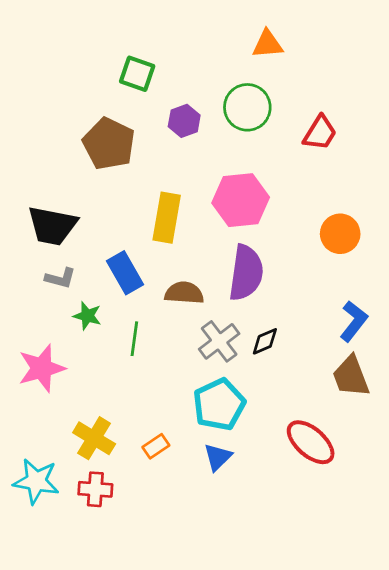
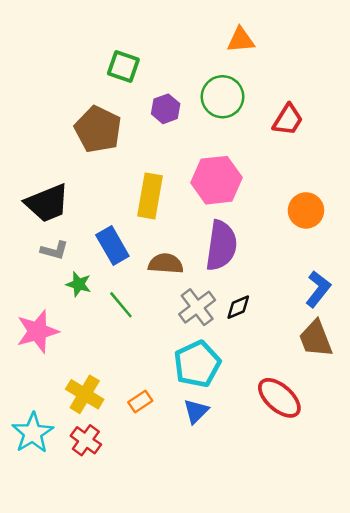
black trapezoid: (52, 226) -> (47, 203), turned -33
green line: (134, 339) -> (121, 305), turned -48
cyan star: (36, 481) -> (33, 433), turned 30
red cross: (95, 489) -> (86, 440), turned 32

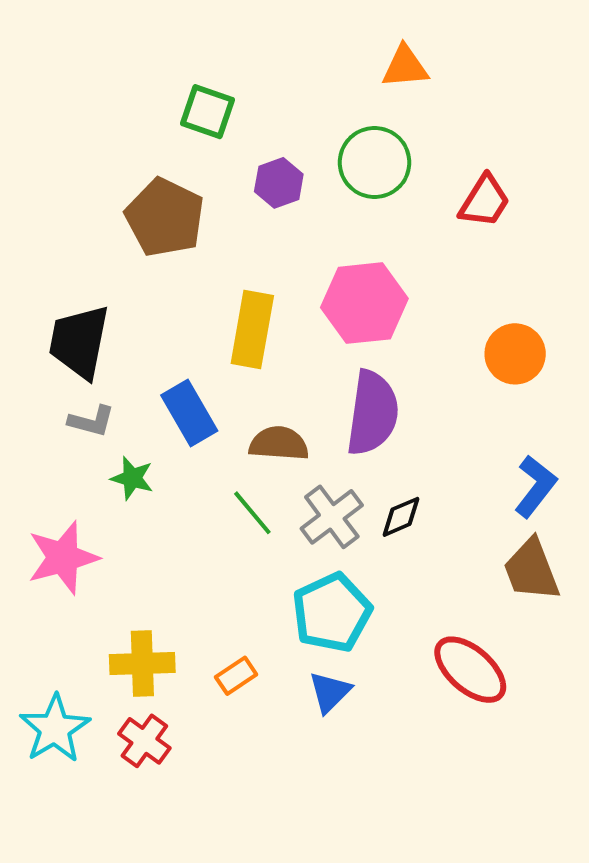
black trapezoid: (47, 203) -> (79, 342), turned 123
green line: (121, 305) -> (252, 513), moved
yellow cross: (85, 394) -> (142, 664), turned -33

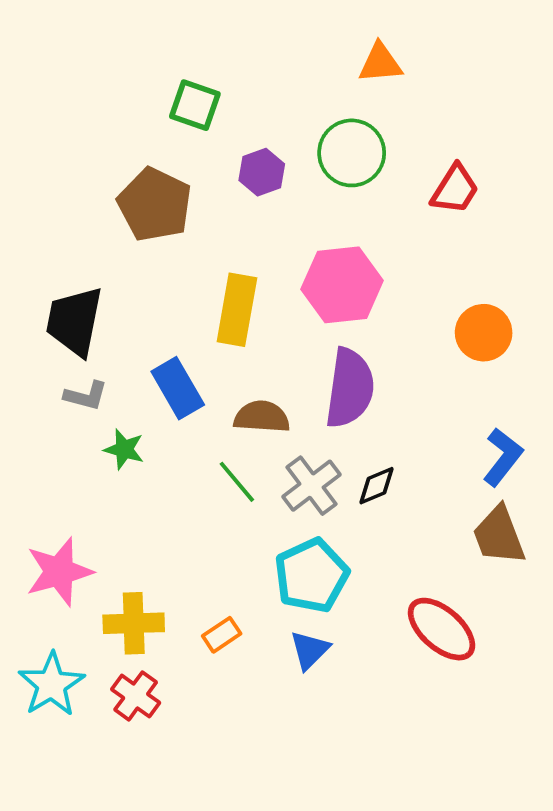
pink star: (63, 558) -> (59, 572), moved

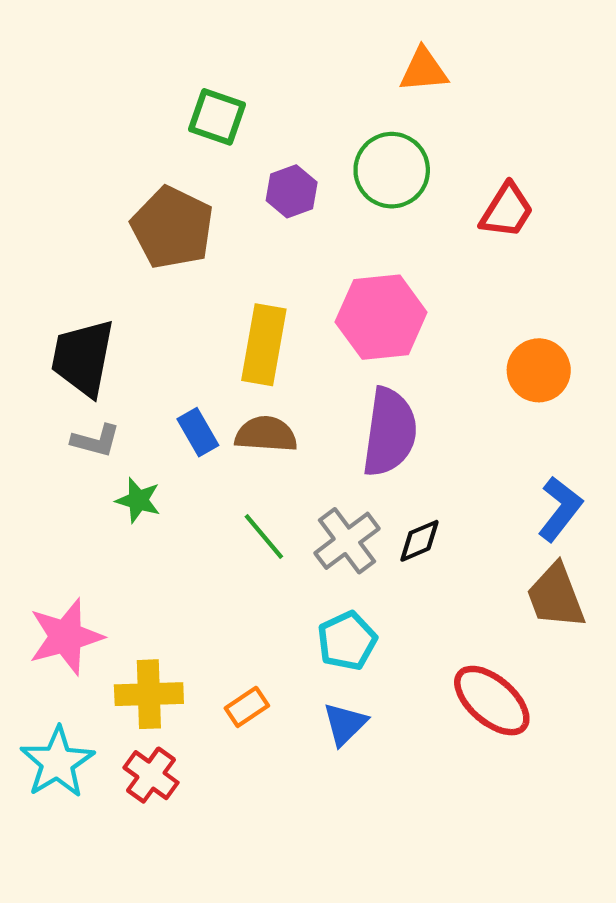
blue rectangle: (178, 388) -> (198, 432), size x0.7
brown semicircle: (262, 417) -> (266, 434), moved
cyan pentagon: (311, 576) -> (347, 641), size x0.7

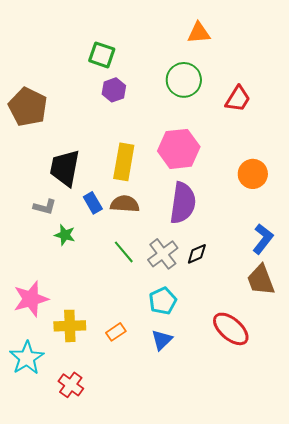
purple hexagon: (292, 191) -> (114, 90), moved
brown pentagon: (172, 228) -> (28, 107), moved
black trapezoid: (83, 358) -> (65, 168), moved
red cross: (151, 775) -> (71, 385), moved

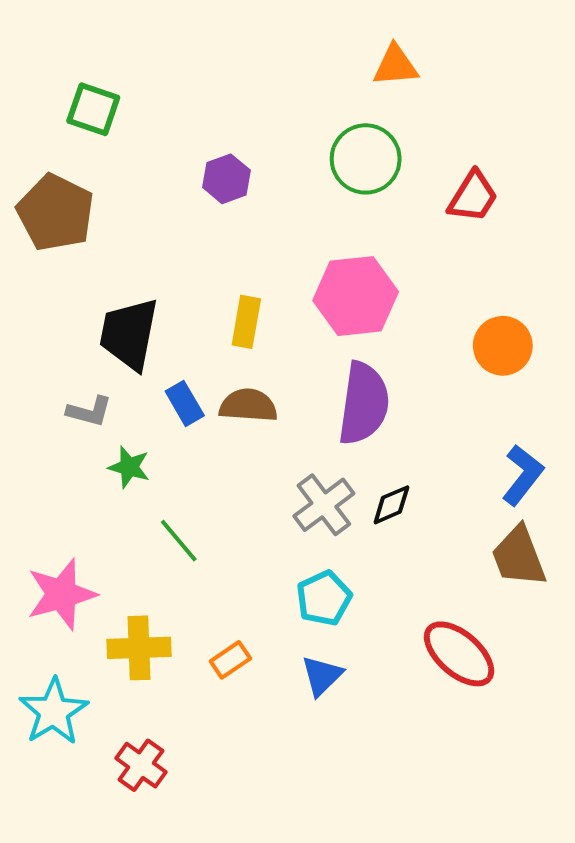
green square: (102, 55) -> (93, 109), moved
yellow rectangle: (124, 162) -> (246, 322), size x0.7
green line: (124, 252) -> (179, 541), moved

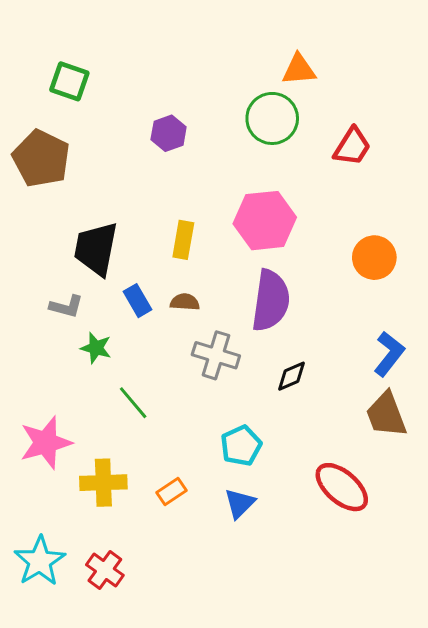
orange triangle: (395, 66) -> (299, 70), moved
brown semicircle: (248, 405) -> (185, 302), size x0.7
gray cross: (324, 505) -> (216, 355), moved, turned -36
cyan star: (54, 712) -> (40, 561), moved

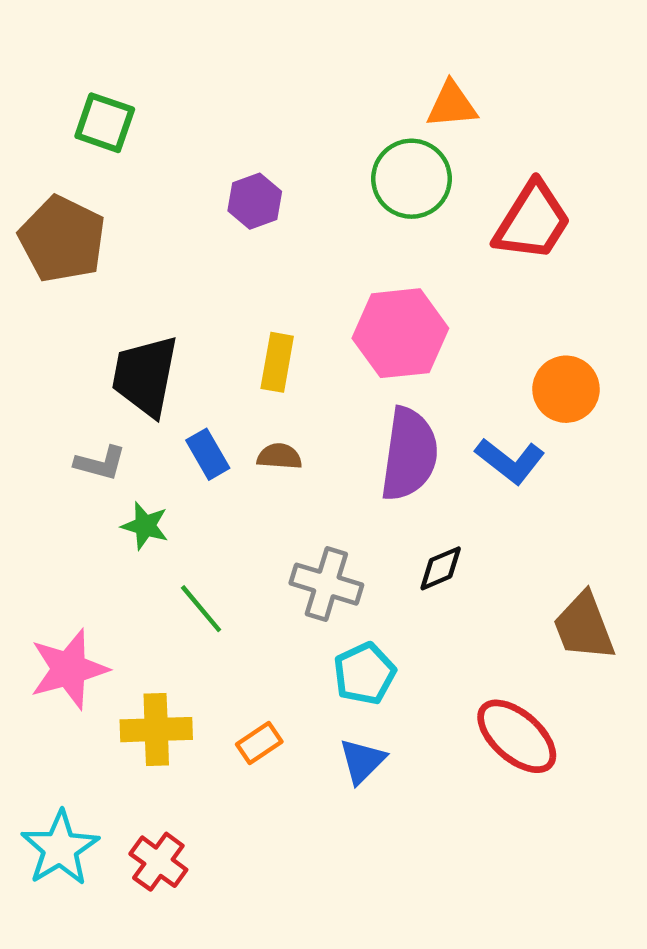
red trapezoid: (352, 147) -> (532, 221), size x1.4
blue L-shape: (389, 354) -> (510, 461), moved, turned 90
gray cross: (216, 355) -> (326, 584), moved

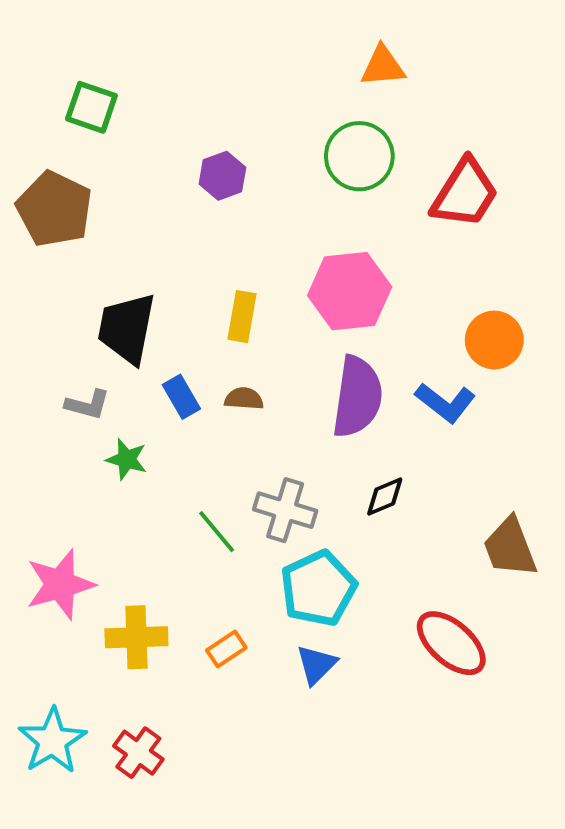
orange triangle: (452, 105) -> (383, 66), moved
green line: (201, 609) -> (217, 532), moved
cyan pentagon: (364, 674) -> (318, 588), size x1.4

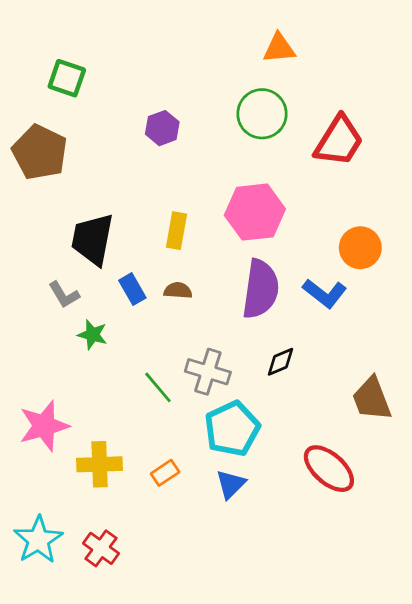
gray L-shape: (88, 405) -> (64, 295), turned 44

